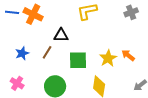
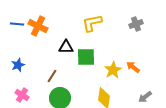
brown line: (47, 52) -> (52, 76), moved
blue star: (22, 53) -> (18, 65), moved
green square: (78, 60) -> (86, 57), moved

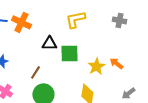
gray cross: (136, 24) -> (119, 20), turned 32

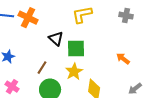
black triangle: (49, 43) -> (56, 39), turned 42
yellow star: (96, 66) -> (74, 72), moved

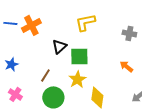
gray cross: (126, 16) -> (129, 33), moved
orange cross: (28, 18) -> (31, 25), turned 36
black triangle: (56, 39) -> (59, 46), turned 35

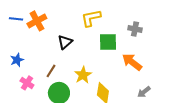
green square: (79, 56) -> (108, 42), moved
orange arrow: (126, 66) -> (132, 62), size x1.5
pink cross: (15, 94) -> (27, 83), moved

